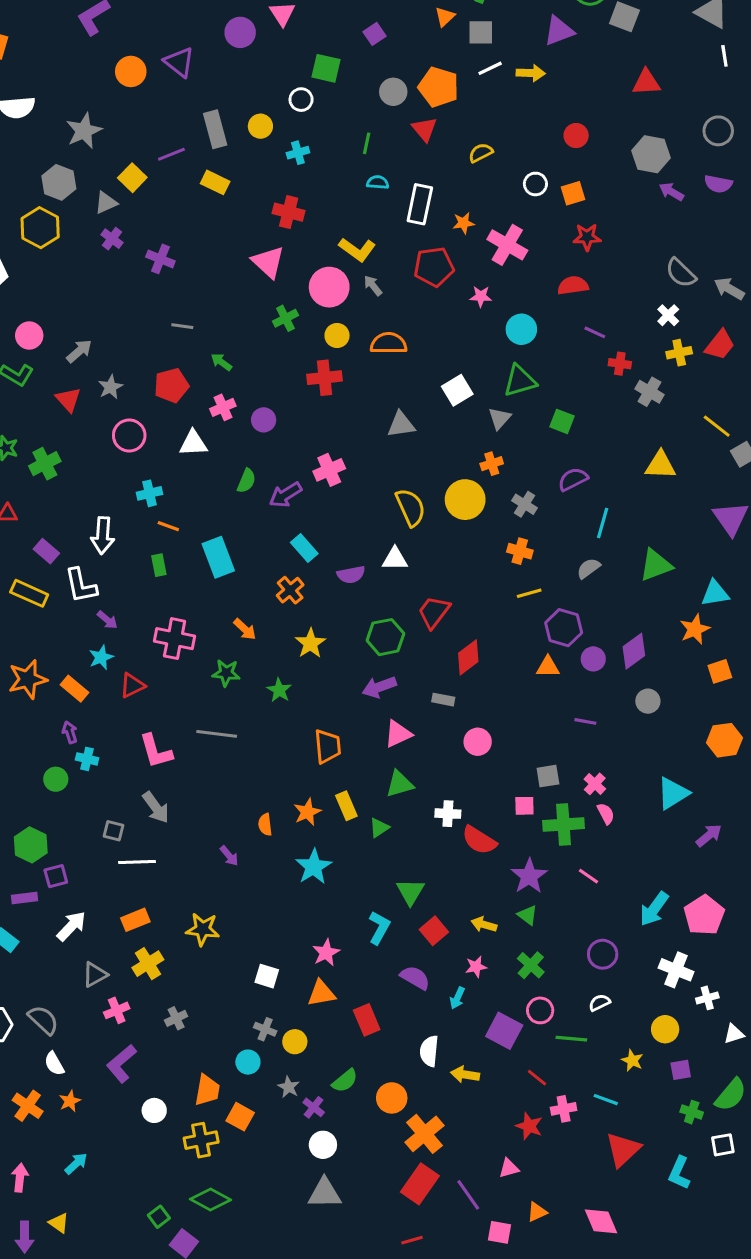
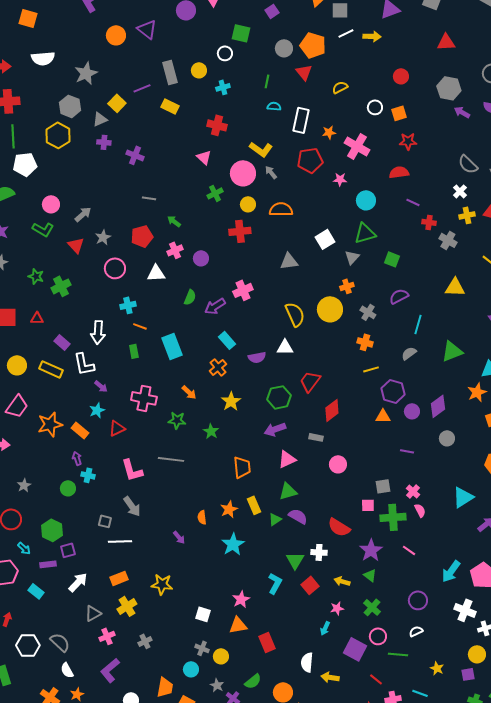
purple cross: (112, 239) -> (104, 142), turned -32
pink triangle: (268, 262) -> (204, 157), size x0.7
white cross: (448, 814) -> (319, 552), moved
purple semicircle: (415, 978) -> (298, 516), moved
yellow circle: (665, 1029) -> (477, 654), moved

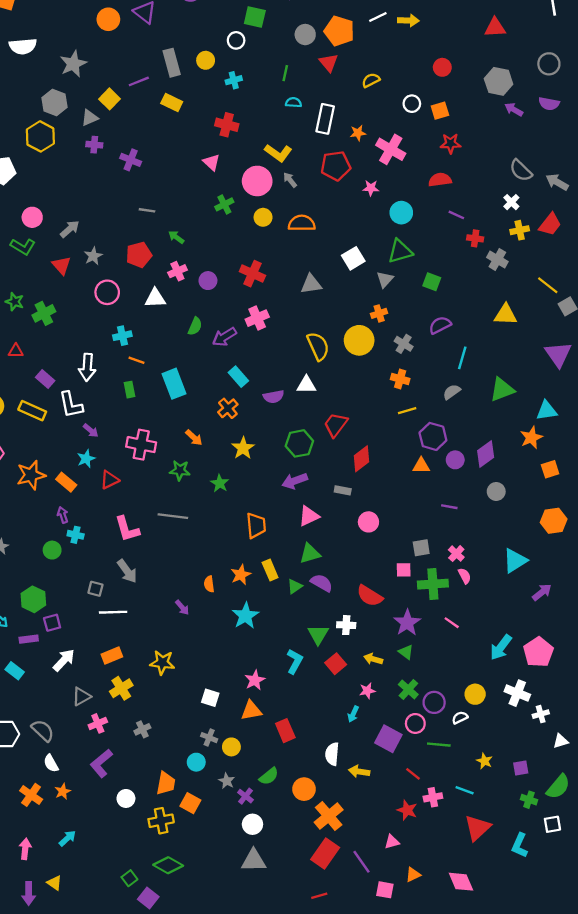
red cross: (240, 231) -> (252, 274), moved, turned 30
purple circle: (418, 600) -> (434, 702), moved
yellow circle: (477, 654) -> (475, 694), moved

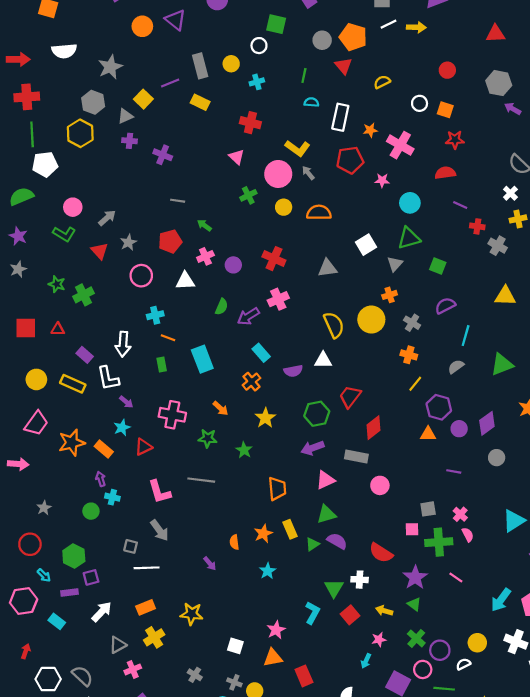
orange square: (440, 111) -> (445, 110), turned 35
yellow line: (407, 411) -> (415, 384), turned -35
gray rectangle: (343, 490) -> (356, 457), size x1.5
cyan star: (245, 616) -> (268, 571), size x0.7
gray cross: (142, 729) -> (195, 675), moved, turned -32

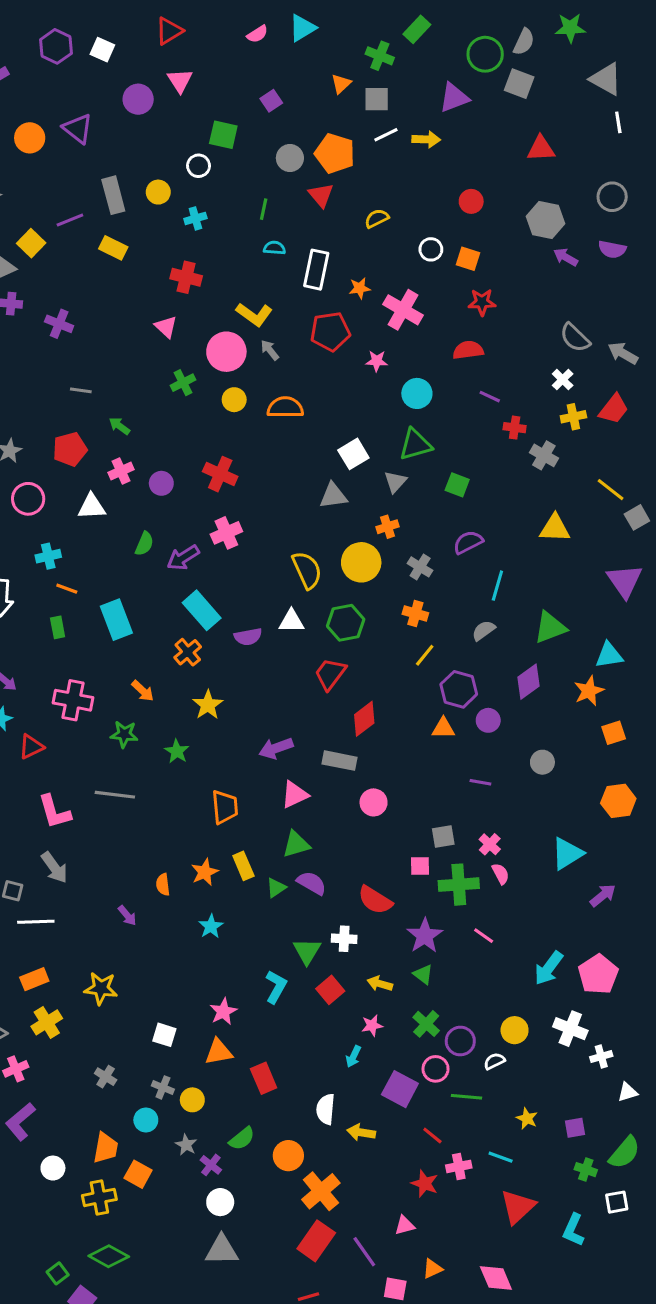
gray triangle: (327, 268) -> (333, 496), moved
cyan rectangle: (261, 353) -> (202, 610), size x1.4
green hexagon: (317, 414) -> (346, 623), moved
purple diamond: (487, 423) -> (528, 682), moved

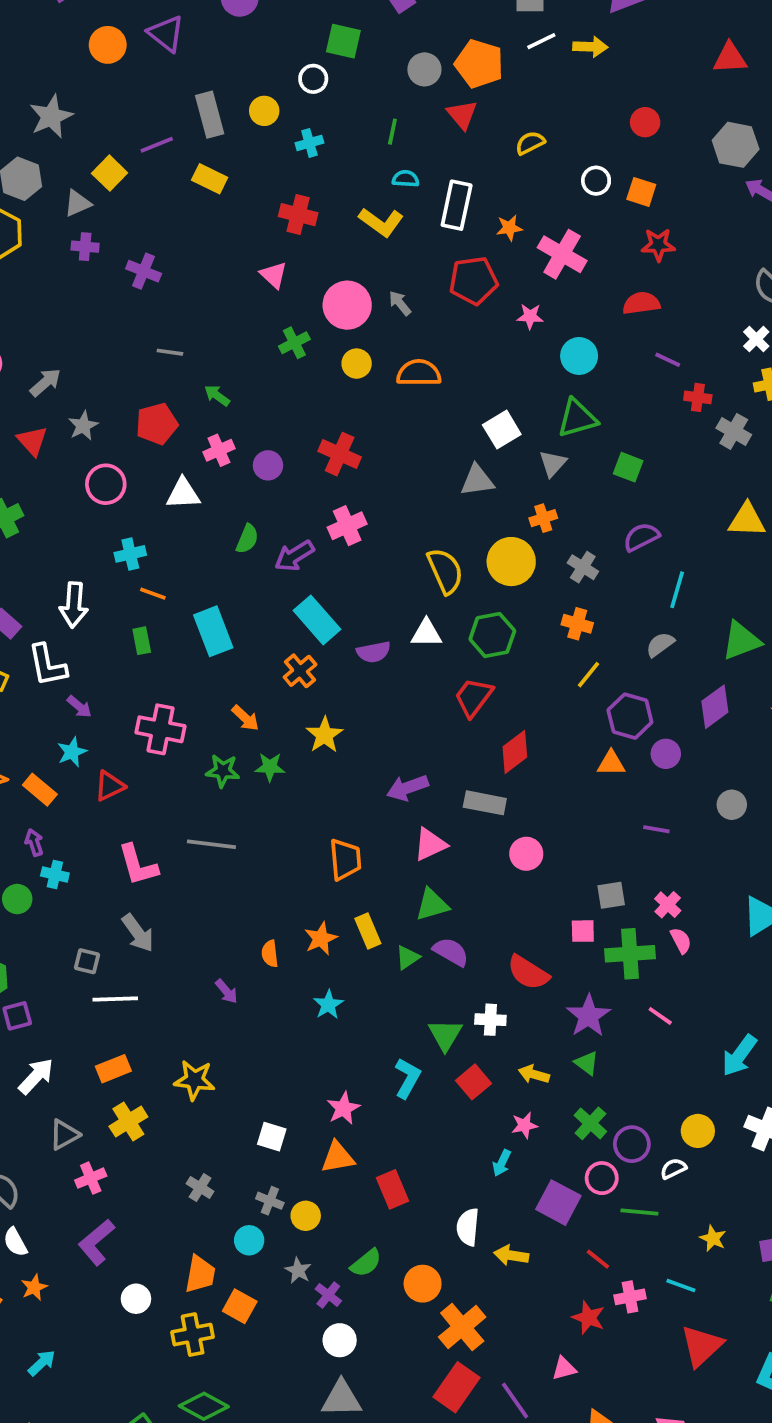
yellow L-shape: (254, 314) -> (381, 222), moved
green star: (177, 751) -> (270, 767), moved, turned -30

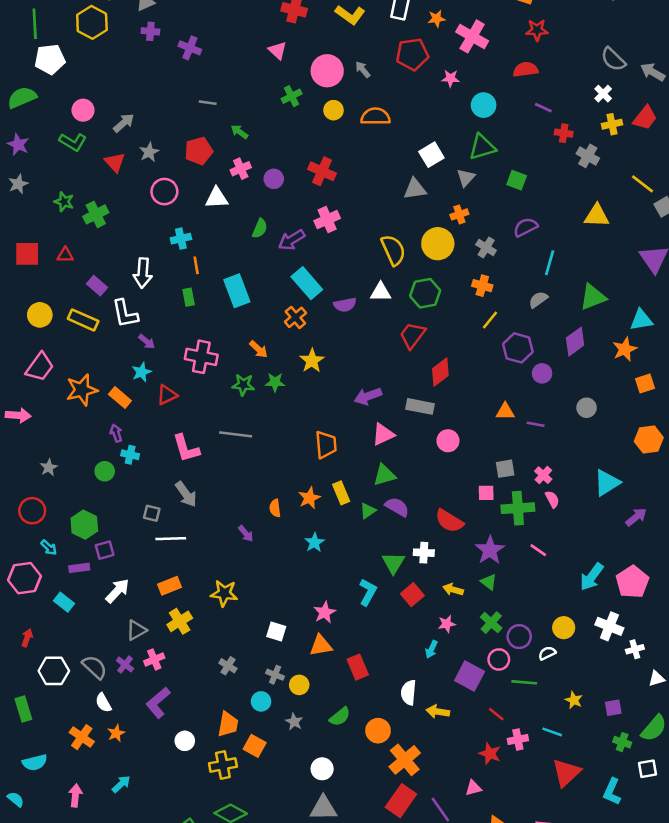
orange line: (153, 594) -> (196, 265), turned 60
orange triangle: (611, 763) -> (505, 412), moved
purple cross: (328, 1295) -> (125, 665), moved

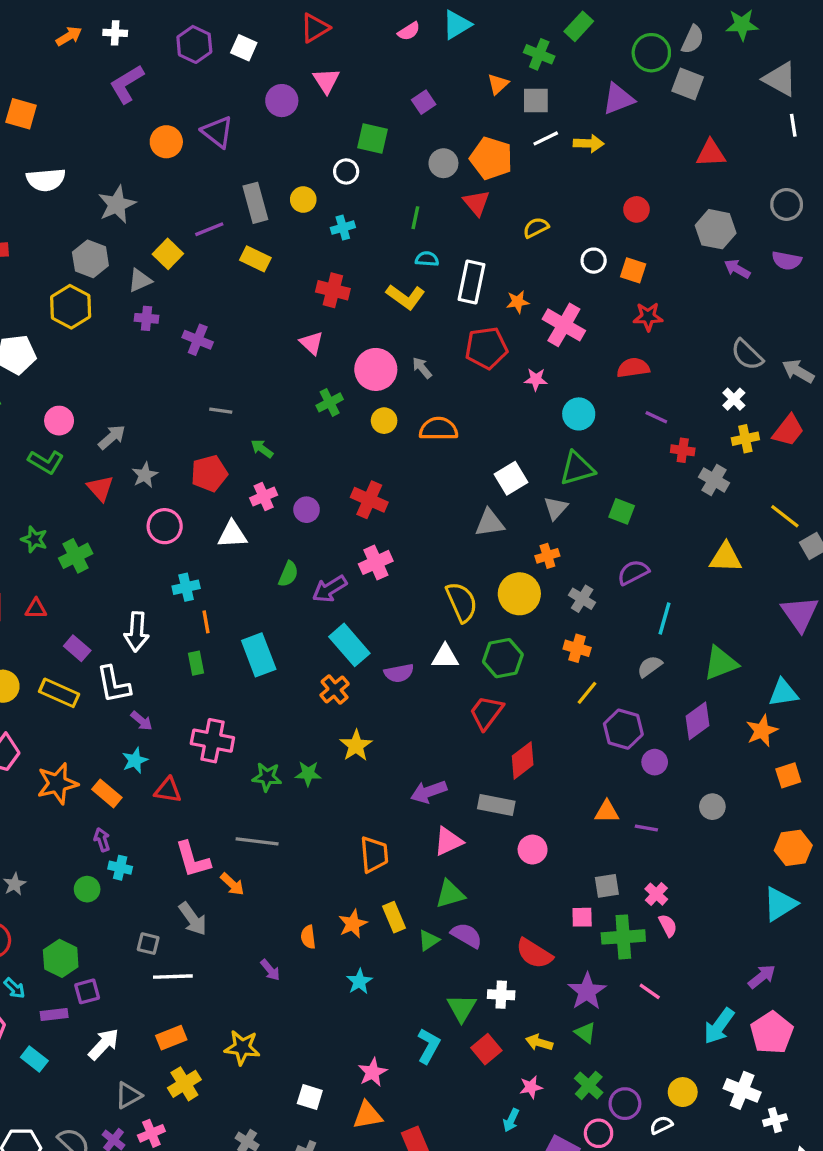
orange arrow: (259, 349) -> (232, 884), moved
red triangle: (167, 395) -> (168, 790), turned 35
cyan triangle: (607, 483) -> (780, 904), moved
purple arrow: (636, 517) -> (762, 977), moved

